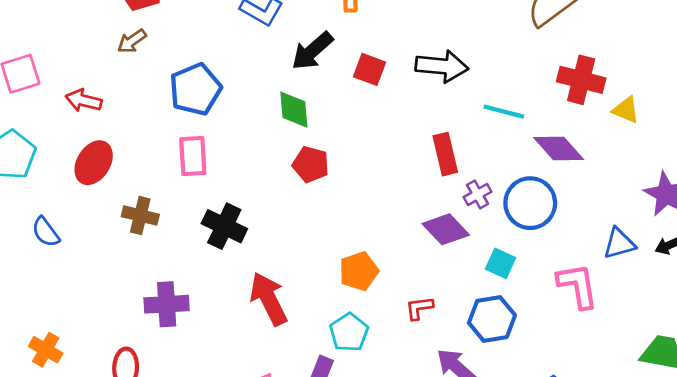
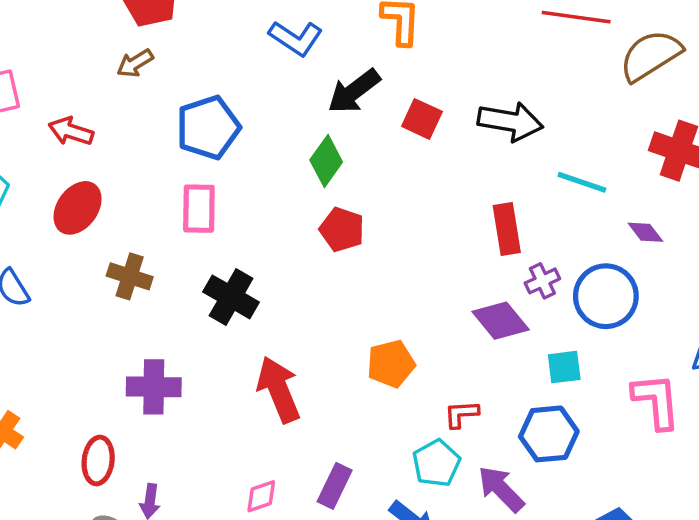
green diamond: (294, 110) -> (326, 161), turned 36
purple diamond: (559, 148) -> (645, 232), size x0.6
cyan square: (500, 263) -> (564, 367), turned -36
cyan pentagon: (349, 332) -> (436, 463), moved

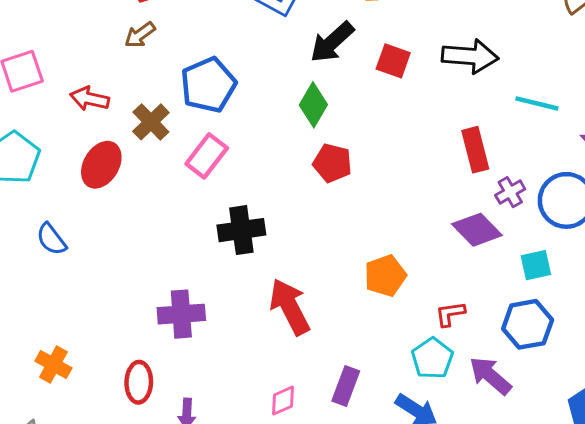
pink rectangle: (199, 209) -> (207, 156), turned 42
brown cross: (130, 276) -> (151, 122), moved, turned 33
black cross: (231, 297) -> (241, 230), turned -33

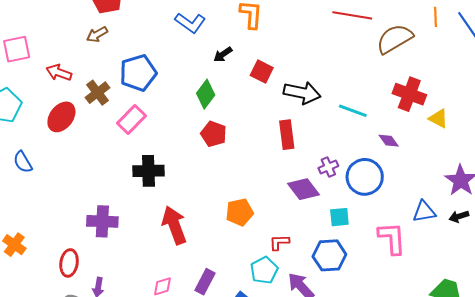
black arrow: (332, 42) -> (223, 54), size x0.6
black arrow: (470, 56) -> (302, 93), moved
red rectangle: (475, 150) -> (287, 135), moved

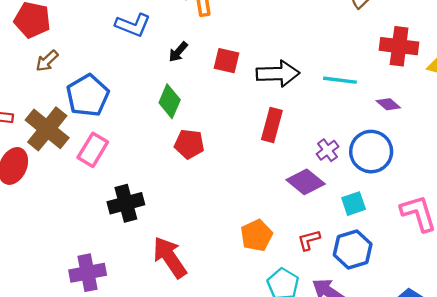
brown arrow: (97, 34) -> (47, 61), moved
brown cross: (97, 93) -> (47, 129), size x1.5
red rectangle: (287, 135) -> (272, 125), turned 36
orange pentagon: (240, 212) -> (257, 235), moved
red L-shape: (279, 242) -> (309, 240), moved

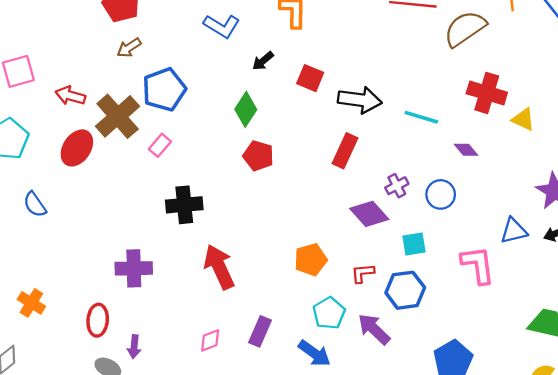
pink rectangle: (93, 150) -> (160, 145), size x0.7
blue circle: (371, 152) -> (441, 194), size x0.7

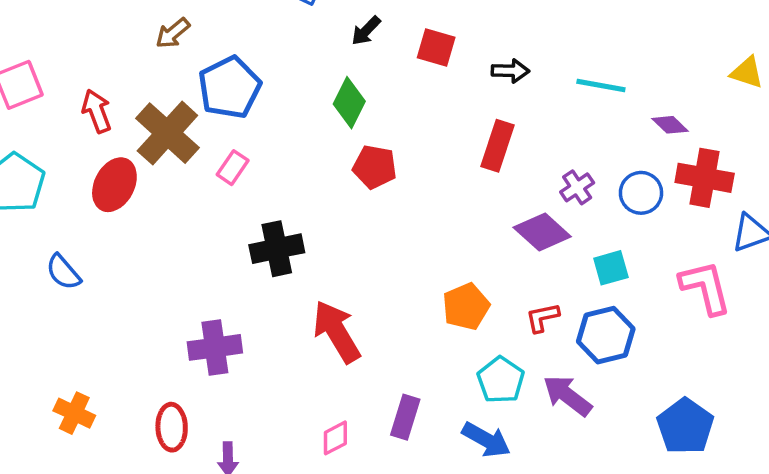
red cross: (487, 93) -> (705, 178), moved
red arrow: (70, 96) -> (97, 111), turned 60
black arrow: (360, 100) -> (510, 71), size x0.6

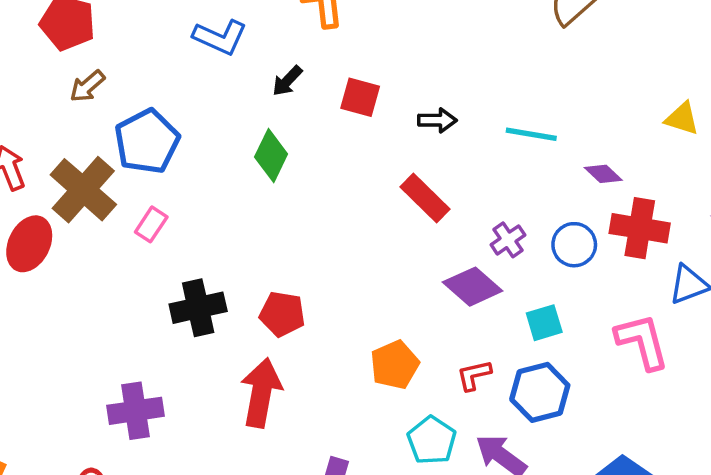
red rectangle: (497, 146) -> (425, 198), turned -63
red pentagon: (375, 167) -> (282, 314), moved
red arrow: (337, 332) -> (261, 393), turned 42

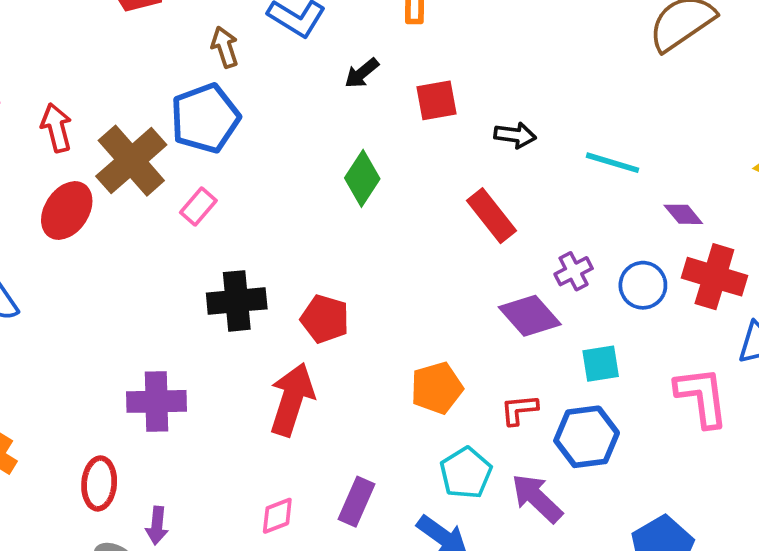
brown arrow: (87, 86) -> (225, 47), moved, turned 105
red square: (360, 97) -> (437, 100), turned -33
green diamond: (271, 155) -> (362, 178), moved

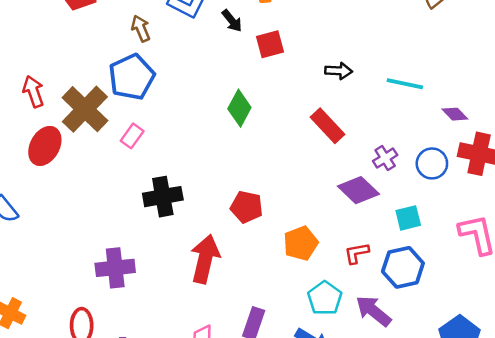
black arrow: (362, 73) -> (232, 21), moved, turned -85
red square: (437, 100) -> (270, 44), moved
red pentagon: (325, 319) -> (247, 207), moved

